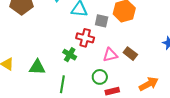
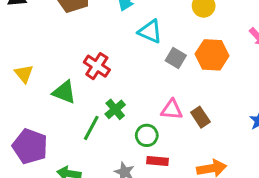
red cross: (85, 38) -> (97, 66), moved
green cross: (70, 55) -> (115, 109), moved

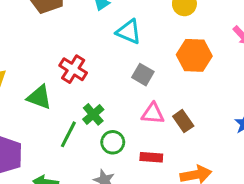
gray square: (176, 58) -> (143, 75), moved
green circle: (147, 135) -> (113, 142), moved
red rectangle: (158, 161) -> (151, 157), moved

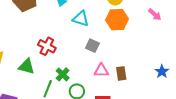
orange hexagon: (194, 55) -> (117, 20), moved
brown rectangle: (183, 121) -> (121, 73), turned 32

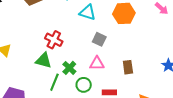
green triangle: (27, 66) -> (44, 60), moved
pink triangle: (101, 70) -> (97, 63), moved

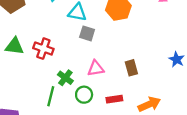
gray square: (99, 39) -> (87, 33), moved
green triangle: (44, 60) -> (14, 46), moved

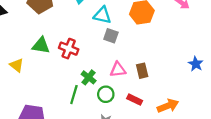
brown rectangle: (131, 68) -> (142, 71), moved
red rectangle: (114, 99) -> (135, 100), turned 32

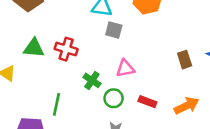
brown rectangle: (142, 71) -> (185, 60), moved
green line: (74, 95) -> (56, 104), moved

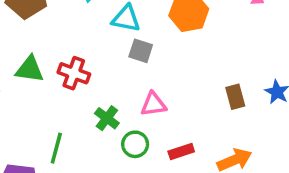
red rectangle: (147, 102) -> (181, 152), turned -42

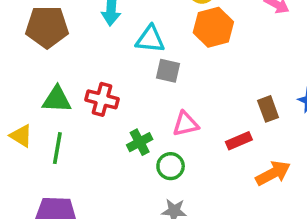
green cross: (107, 118) -> (140, 142), turned 30
green line: (56, 148) -> (57, 148), moved
red rectangle: (181, 152) -> (239, 141), moved

